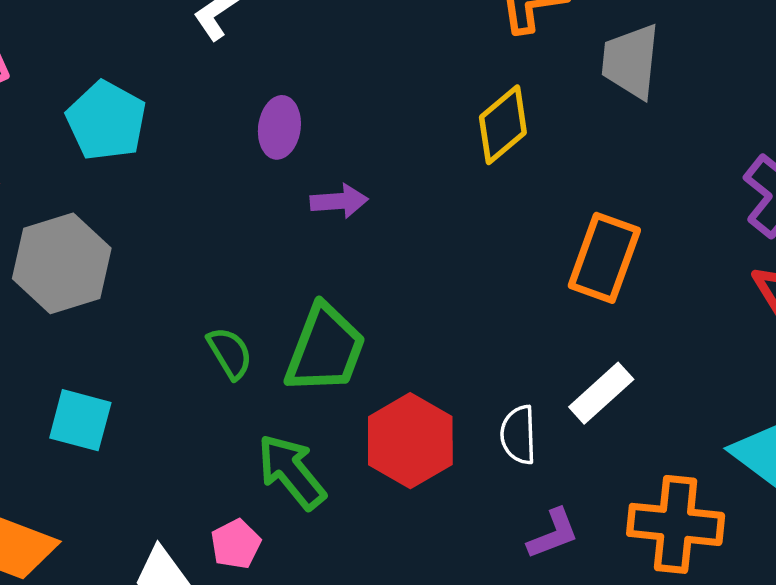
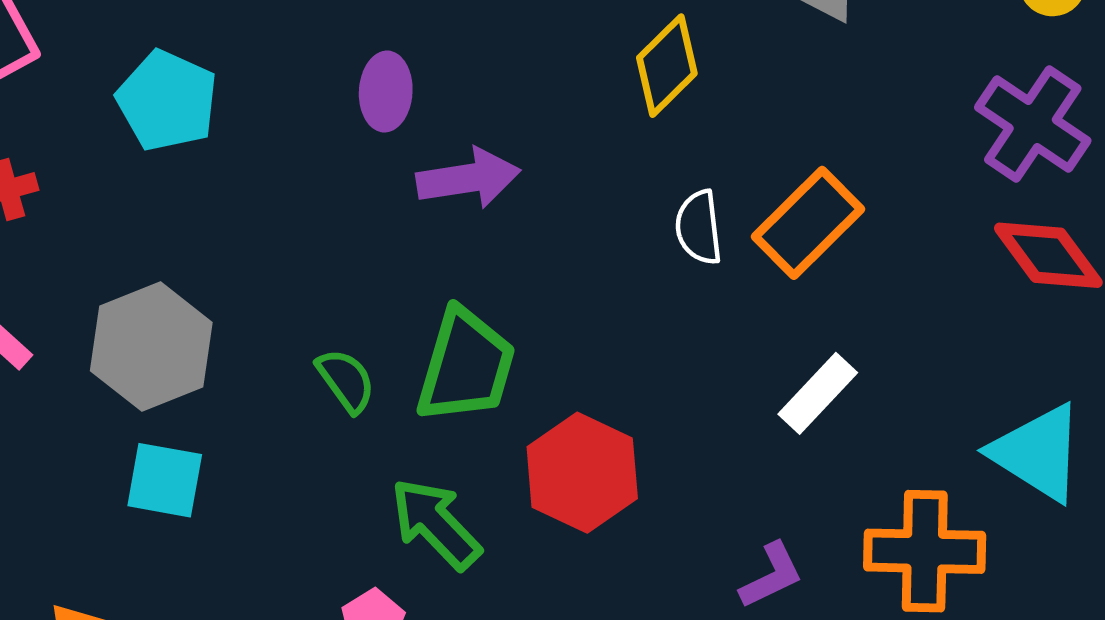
purple arrow: (339, 201) -> (468, 178), size x1.4
orange rectangle: (604, 258) -> (808, 223), turned 30
gray hexagon: (62, 263) -> (151, 347), moved
white semicircle: (518, 435) -> (699, 227), moved

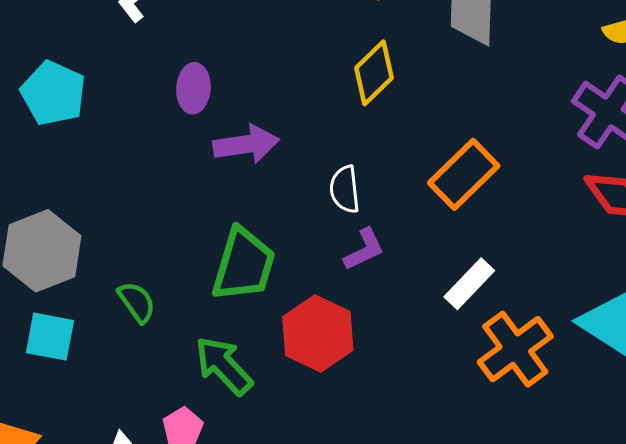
white semicircle: (699, 227) -> (345, 189), moved
green semicircle: (346, 380) -> (137, 302), moved
orange cross: (925, 551) -> (515, 349), moved, turned -38
purple L-shape: (771, 576) -> (364, 249), moved

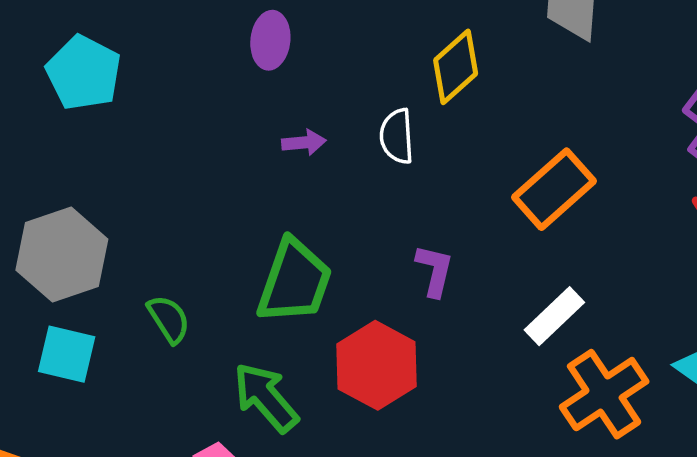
purple ellipse: (193, 88) -> (270, 40), moved
purple arrow: (246, 144) -> (304, 142), size x0.6
white semicircle: (345, 189) -> (397, 136), moved
purple L-shape: (364, 249) -> (435, 271), turned -54

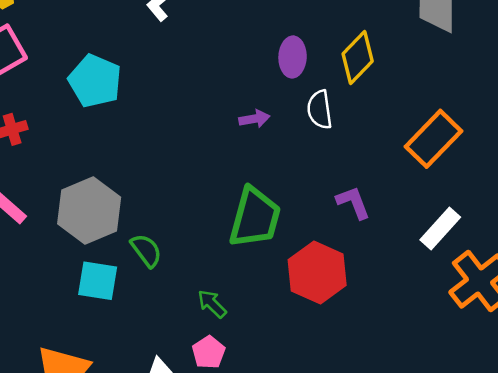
purple ellipse: (270, 40) -> (293, 57), moved
purple L-shape: (435, 271) -> (353, 202), turned -30
green semicircle: (169, 319) -> (146, 250), moved
green arrow: (266, 397) -> (212, 304), moved, size x0.6

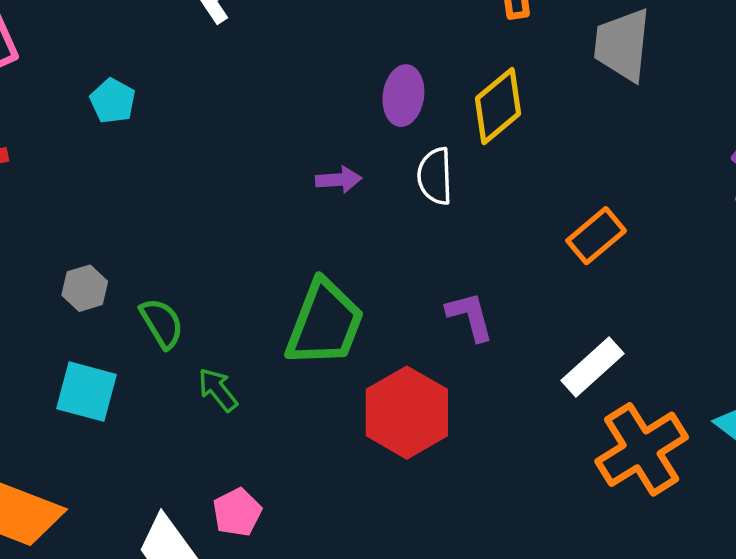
cyan pentagon: (95, 81) -> (113, 101), size x0.6
orange rectangle: (433, 139) -> (596, 236), size x0.7
gray hexagon: (89, 211) -> (85, 288), size x0.5
green semicircle: (146, 250) -> (162, 323), moved
green arrow: (212, 304) -> (218, 390), moved

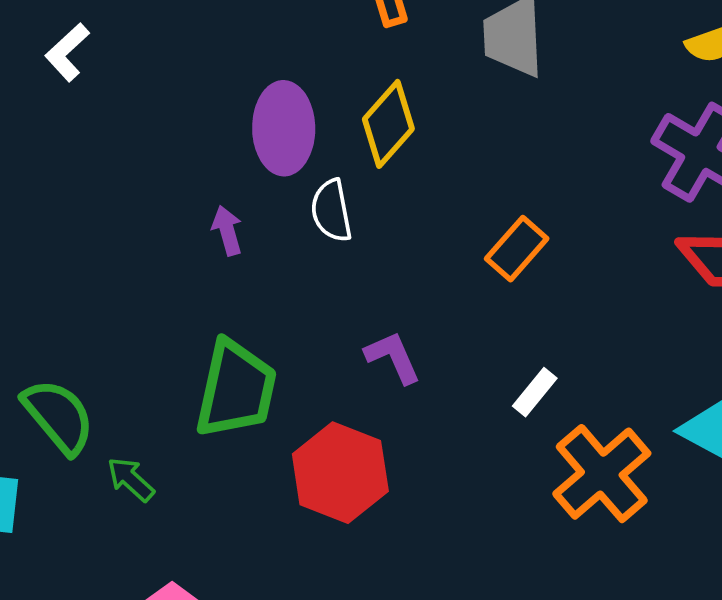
purple ellipse: (403, 96) -> (284, 128), size x1.4
purple arrow: (339, 180) -> (227, 231), turned -93
green semicircle: (162, 323) -> (59, 416), size x1.4
white rectangle: (593, 367) -> (535, 392), size x0.7

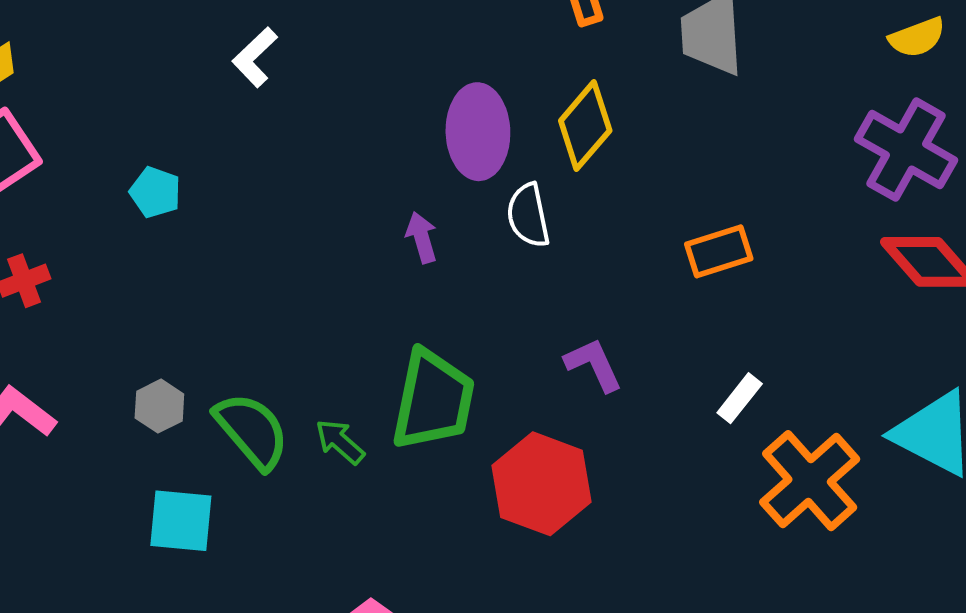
orange rectangle: (517, 249) -> (719, 251), turned 32
green arrow: (131, 479) -> (340, 442), moved

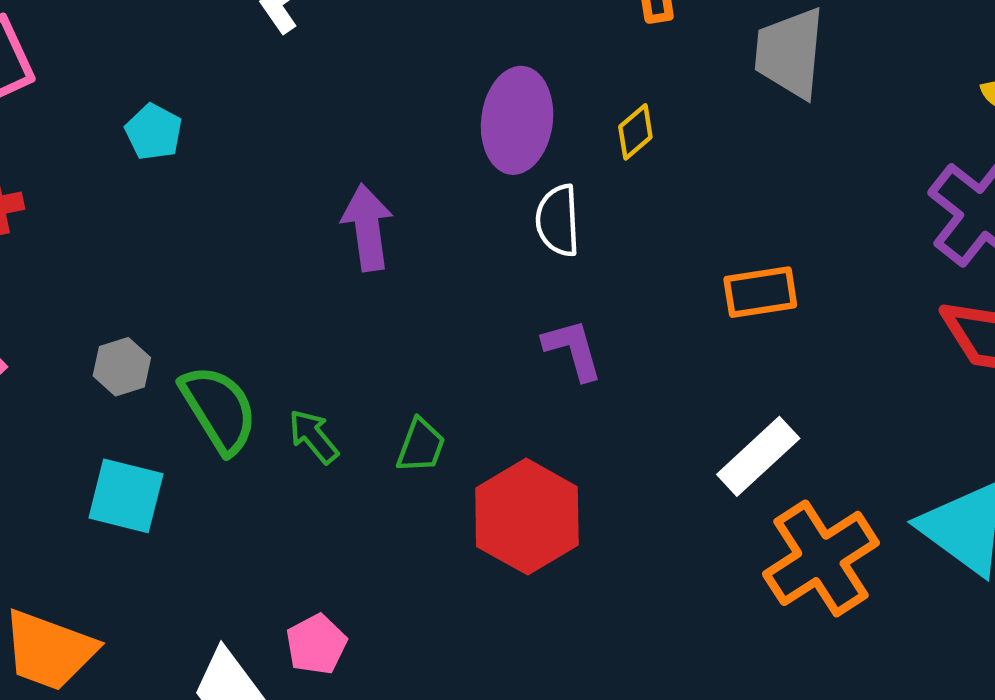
yellow diamond: (585, 126) -> (635, 132), size x0.6
purple arrow: (422, 237) -> (367, 228), moved, size x1.5
purple L-shape: (594, 365) -> (573, 349), moved
white rectangle: (740, 398) -> (758, 456), size x1.5
green trapezoid: (433, 400) -> (421, 446), moved, size x0.5

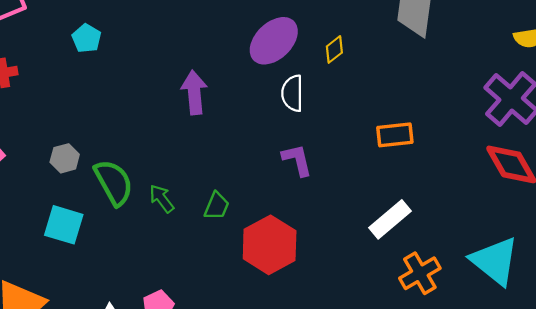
purple ellipse: (517, 120) -> (274, 41), turned 36
orange cross: (821, 558) -> (420, 273), size x0.7

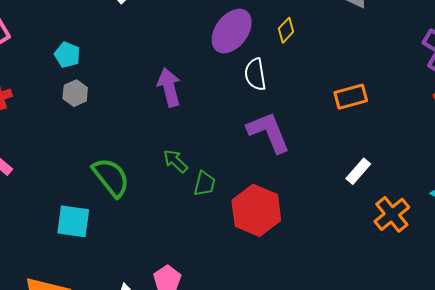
gray hexagon: (65, 158) -> (75, 93), moved
purple L-shape: (297, 160) -> (269, 132), size x1.5
green arrow: (162, 199) -> (175, 161), moved
white rectangle: (390, 219) -> (358, 171), size x0.7

